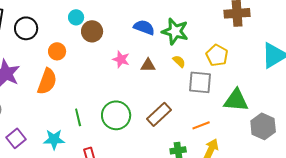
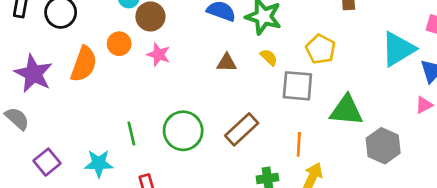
orange circle: (57, 51) -> (119, 44), moved
pink star: (121, 59) -> (159, 55), moved
orange semicircle: (47, 81) -> (84, 64), moved
orange line: (201, 125) -> (299, 144), turned -66

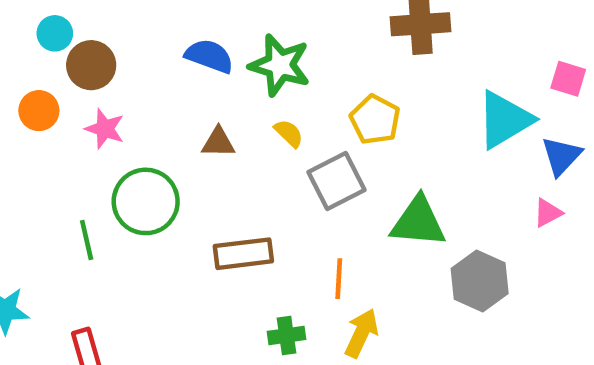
gray square: (297, 86) -> (336, 181), turned -32
brown rectangle: (242, 129) -> (243, 254), turned 36
green circle: (183, 131) -> (146, 201), moved
green line: (131, 133) -> (87, 240), moved

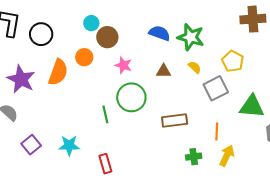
pink star: (105, 129) -> (123, 65), moved

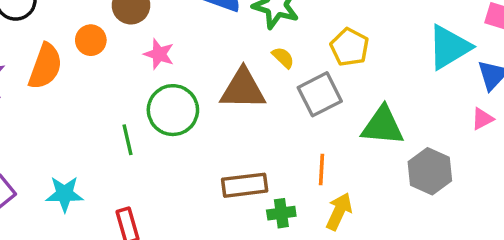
brown triangle: (164, 71) -> (243, 89), moved, size x1.8
brown rectangle: (175, 120) -> (245, 185), moved

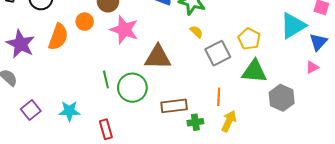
yellow pentagon: (349, 47) -> (249, 39), moved
pink star: (159, 54) -> (124, 30), size x1.6
brown triangle: (243, 89) -> (158, 57), moved
green circle: (173, 110) -> (132, 88), moved

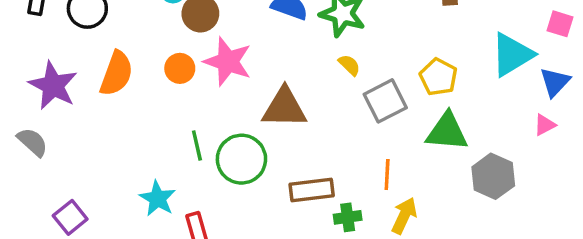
orange circle: (85, 22) -> (180, 68), moved
purple square: (31, 110) -> (70, 217), moved
cyan star: (69, 111) -> (158, 199), moved, turned 30

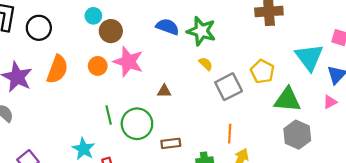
cyan triangle: (512, 55) -> (309, 57), turned -36
brown triangle: (284, 108) -> (164, 91), size x0.5
green triangle: (447, 132) -> (287, 100), moved
brown rectangle: (312, 190) -> (171, 143), moved, size x0.7

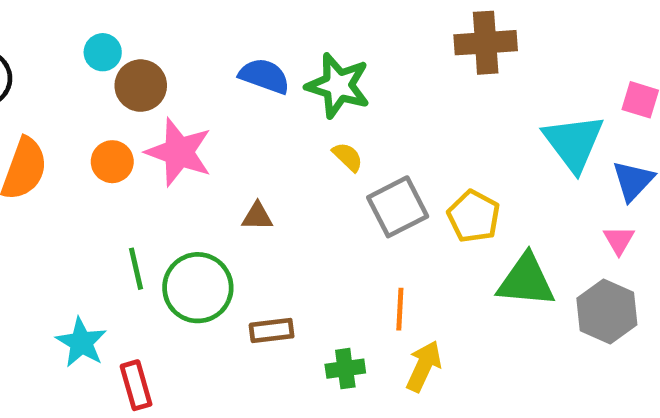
yellow pentagon: (262, 71) -> (474, 216), moved
green triangle: (287, 100) -> (526, 281), moved
pink triangle: (330, 102) -> (619, 240), turned -32
gray hexagon: (297, 135) -> (607, 311), moved

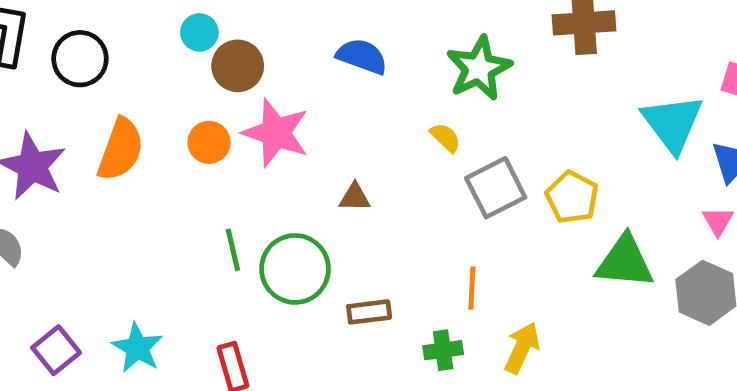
green star: (338, 86) -> (479, 68), moved, turned 30
orange line: (400, 309) -> (472, 288), moved
cyan star: (81, 342) -> (137, 348), moved

